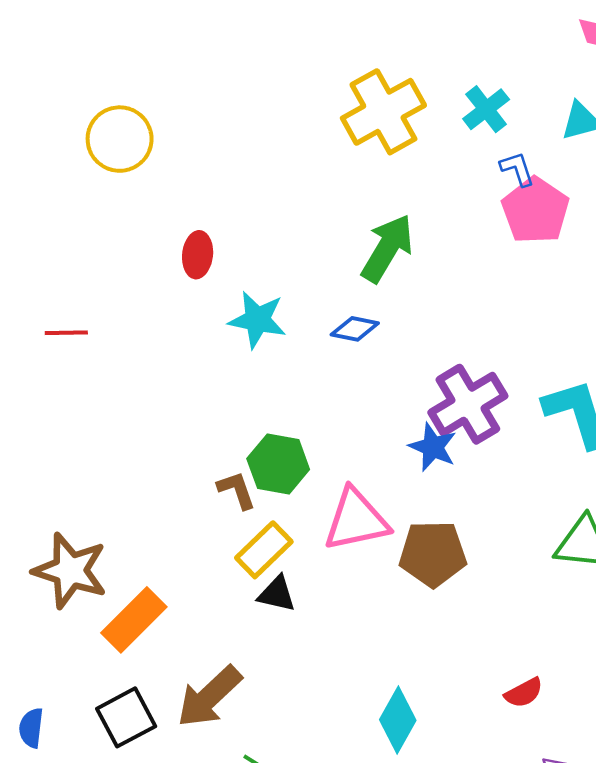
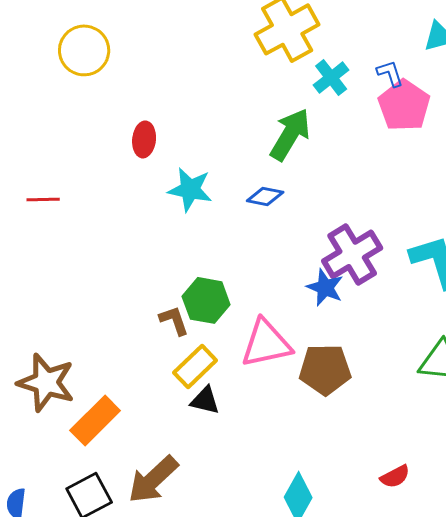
cyan cross: (486, 109) -> (331, 77), moved

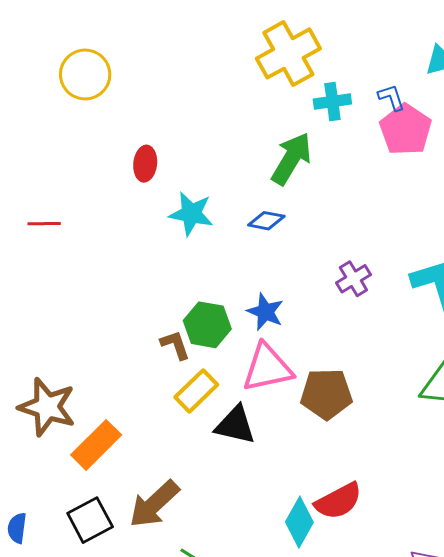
cyan cross: (331, 77) -> (332, 102), turned 30
purple cross: (352, 254) -> (353, 279), size x0.6
blue star: (325, 287) -> (265, 312), moved
black triangle: (205, 400) -> (235, 425), moved, size x1.4
red semicircle: (395, 476) -> (338, 501), moved, size x1.6

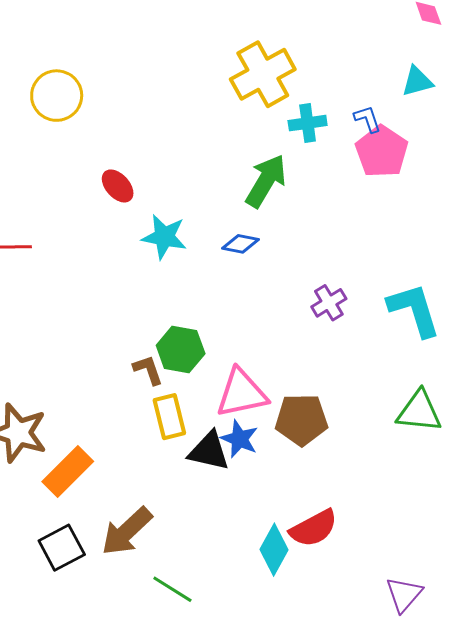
red ellipse: (145, 164) -> (118, 186), turned -48
blue star: (265, 312) -> (239, 439), moved
yellow rectangle: (196, 391) -> (169, 417), turned -60

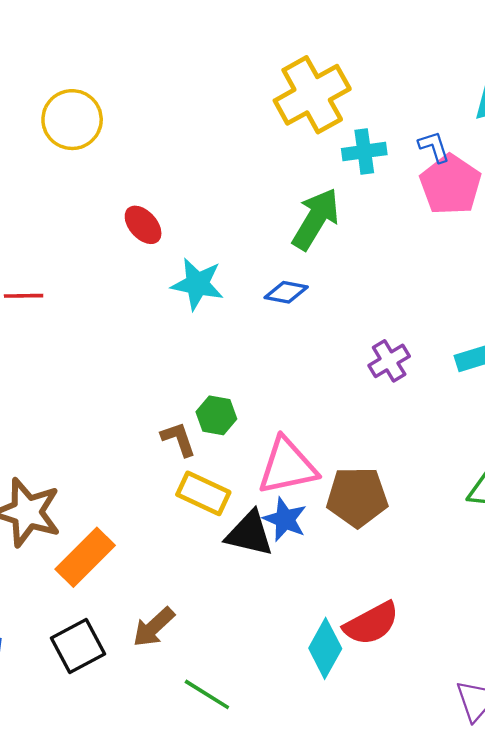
green hexagon: (181, 350) -> (216, 415), size x0.7
yellow rectangle: (169, 417) -> (203, 493), turned -51
brown arrow: (127, 531) -> (154, 627), size x0.7

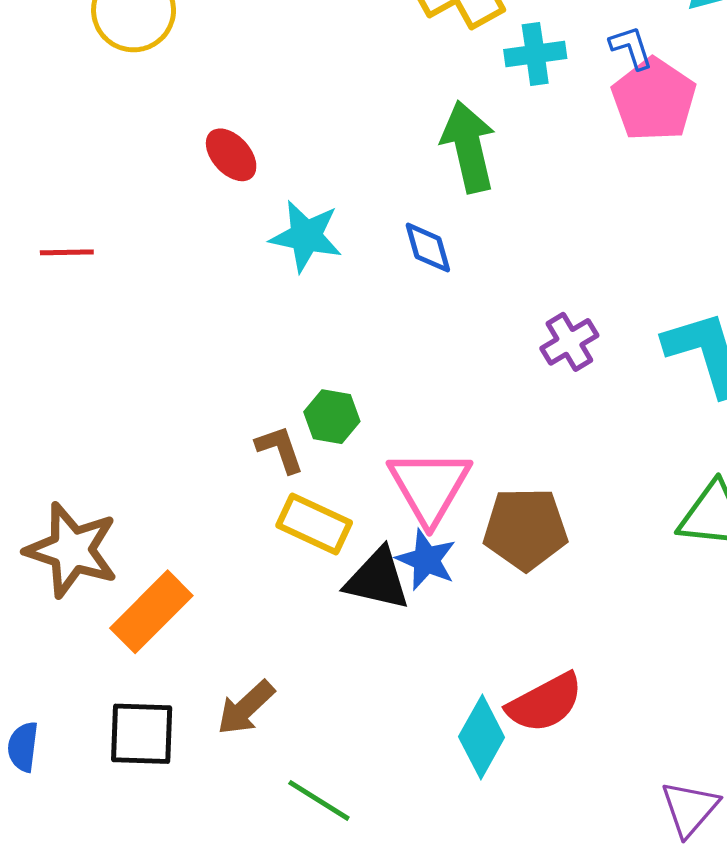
green arrow: (316, 219) -> (469, 147), turned -44
blue diamond: (286, 292) -> (428, 248), turned 63
pink triangle: (287, 466) -> (429, 487), turned -48
black square: (78, 646) -> (142, 734), turned 30

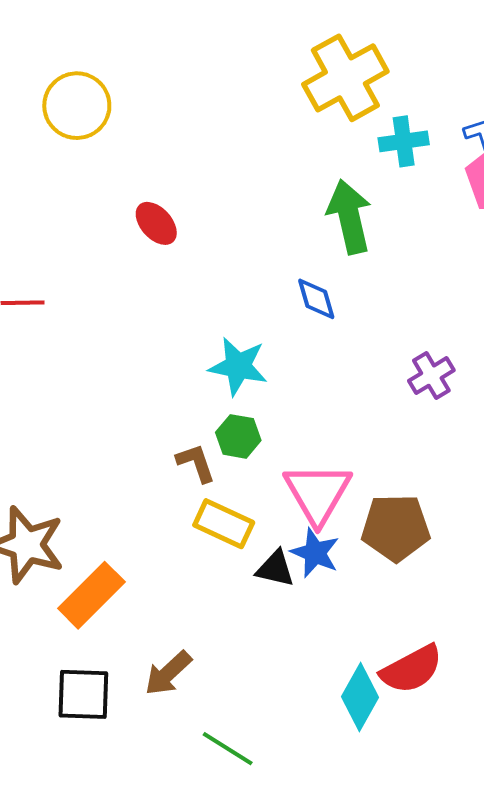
cyan star: (306, 236) -> (238, 366), moved
black triangle: (377, 579) -> (275, 569), size x0.7

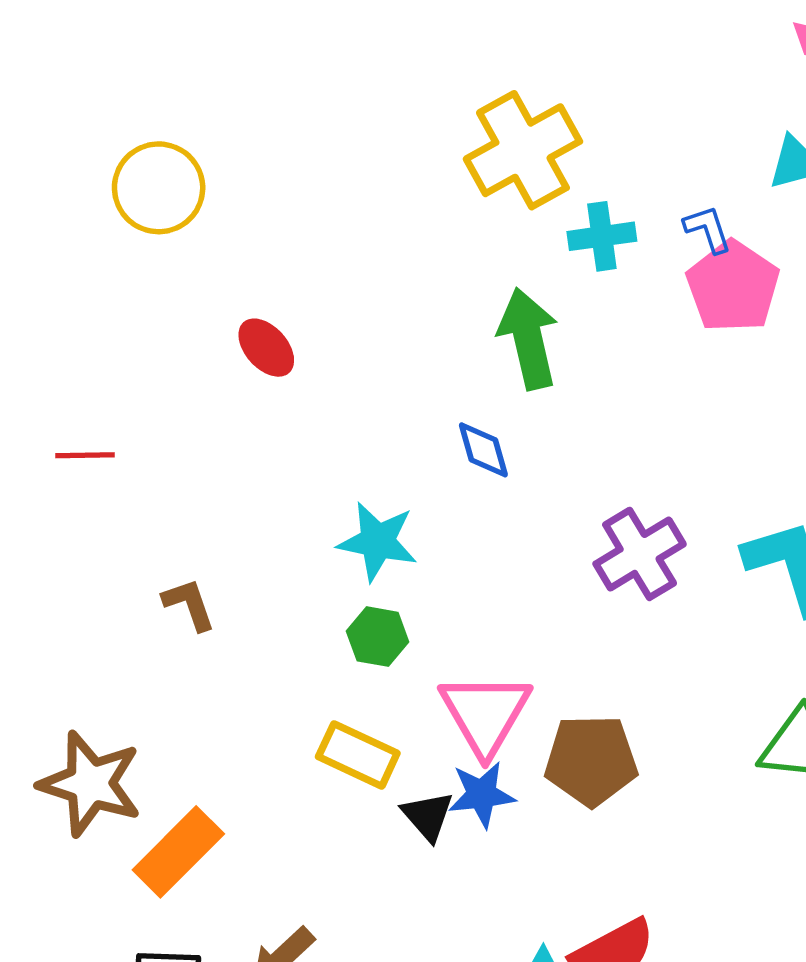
purple cross: (431, 376) -> (640, 554), size x1.4
brown L-shape: (196, 463) -> (189, 604), moved
blue star: (315, 553) -> (482, 794), turned -30
black triangle: (275, 569) -> (428, 816), turned 36

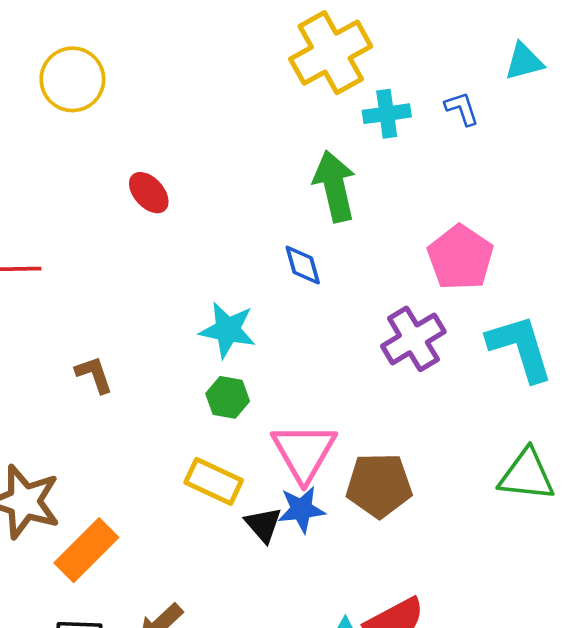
pink pentagon: (733, 287) -> (460, 257), moved

